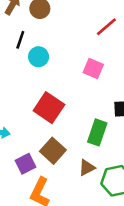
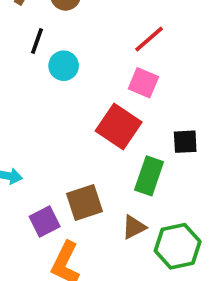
red line: (106, 27) -> (149, 39), moved
red square: (49, 108) -> (119, 126), moved
brown square: (53, 151) -> (84, 202), turned 30

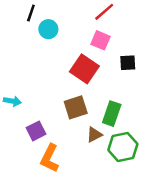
black square: (185, 142) -> (128, 63), moved
green rectangle: (149, 176) -> (112, 114), moved
brown square: (84, 202) -> (76, 107), moved

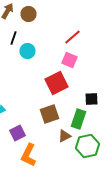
black square: (128, 63) -> (92, 99), moved
red square: (84, 69) -> (56, 83), turned 30

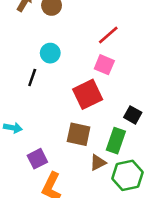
black line: (14, 38) -> (32, 78), moved
black square: (92, 99) -> (133, 115), turned 32
brown square: (50, 114) -> (79, 134), turned 30

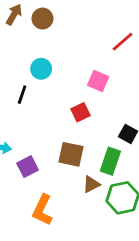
red line: (108, 35) -> (123, 42), moved
red square: (88, 94) -> (81, 112), size x0.6
purple square: (37, 159) -> (28, 167), moved

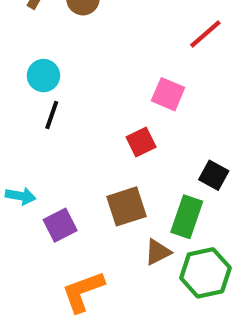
cyan circle: (41, 69) -> (43, 76), moved
brown square: (71, 154) -> (127, 206), turned -30
orange L-shape: (42, 210) -> (83, 292), turned 44

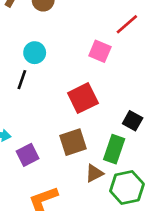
cyan circle: (43, 76) -> (35, 53), moved
pink square: (168, 94) -> (100, 51), moved
red square: (141, 142) -> (83, 98), size x1.5

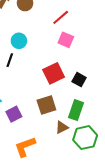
red line: (127, 24) -> (61, 17), moved
black square: (133, 121) -> (79, 80), moved

